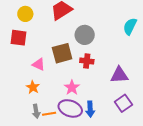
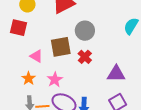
red cross: (87, 61) -> (85, 57), turned 32
pink star: (72, 88) -> (55, 80), moved

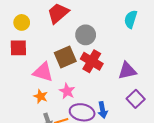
pink triangle: (36, 56) -> (43, 72), size x1.5
red cross: (85, 57) -> (92, 61), size x1.5

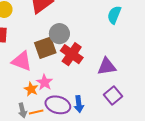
gray circle: (86, 35) -> (59, 34), moved
orange star: (41, 96) -> (31, 89), moved

